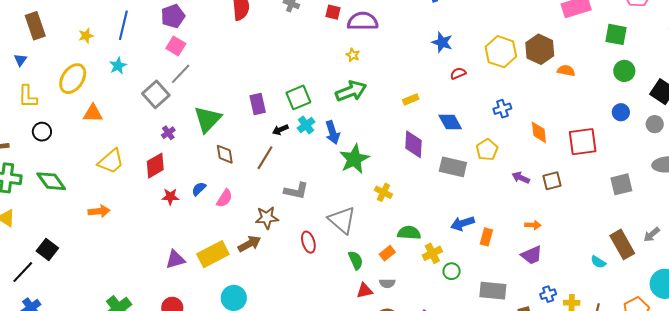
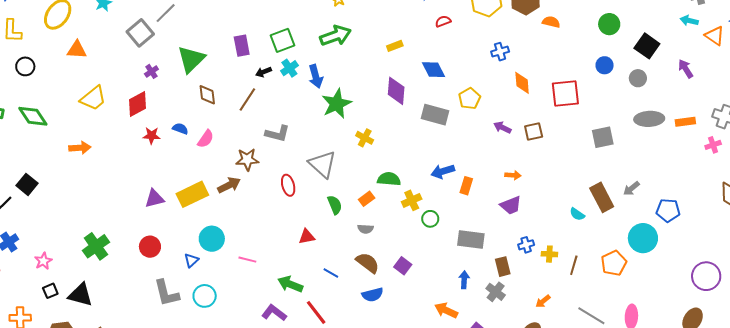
blue cross: (502, 109) -> (500, 52), moved
blue semicircle: (199, 189) -> (180, 129), turned 63
red triangle: (365, 291) -> (307, 237), moved

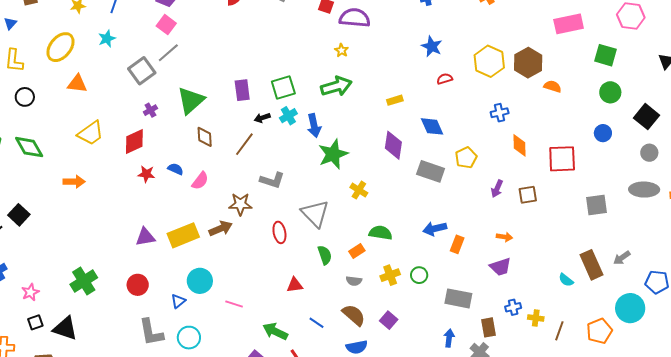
gray circle: (638, 78) -> (649, 153), moved
purple arrow: (502, 127) -> (497, 189), turned -96
yellow cross: (412, 200) -> (390, 275), moved

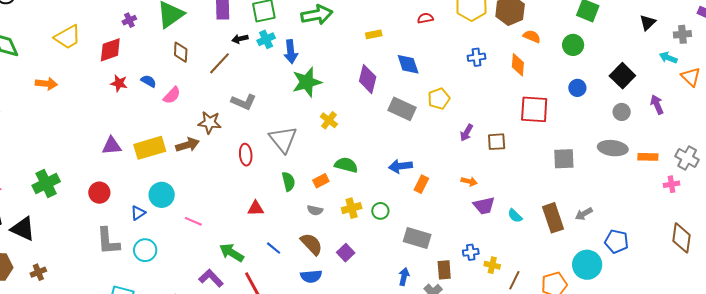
green circle: (610, 92) -> (573, 45), moved
orange diamond: (519, 145) -> (518, 65), moved
purple trapezoid: (500, 267) -> (484, 206), moved
cyan semicircle: (566, 280) -> (515, 216), moved

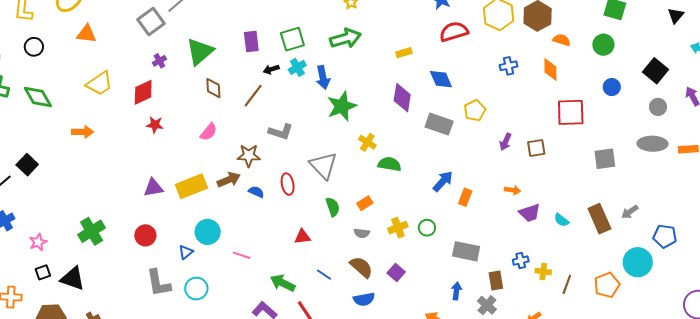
red semicircle: (425, 18) -> (454, 32), size x1.8
blue semicircle: (149, 81) -> (256, 192), moved
green semicircle: (346, 165) -> (389, 164), moved
blue arrow: (401, 166) -> (443, 181), turned 145

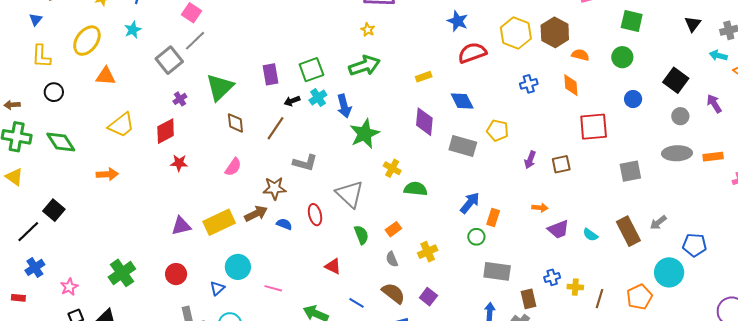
yellow pentagon: (475, 111) -> (498, 130), turned -30
green circle: (427, 228) -> (476, 237), moved
gray semicircle: (362, 233) -> (392, 259), turned 63
red triangle: (303, 237) -> (333, 266), turned 36

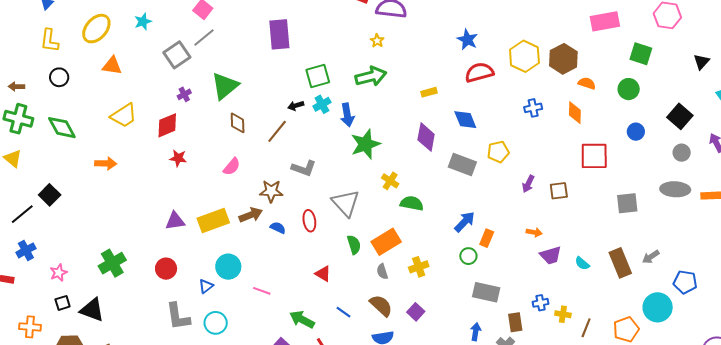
purple rectangle: (271, 74) -> (279, 34), moved, size x1.4
yellow pentagon: (498, 130) -> (498, 152), turned -30
orange rectangle: (393, 229) -> (386, 242), size x1.8

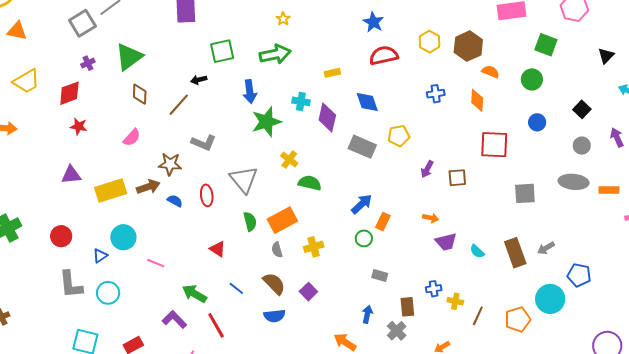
yellow hexagon: (524, 56) -> (430, 42), size x0.7
cyan cross: (322, 104) -> (301, 101), moved, turned 36
black square: (680, 116) -> (582, 109), size x0.7
purple triangle: (175, 221) -> (71, 175), moved
gray rectangle: (486, 292) -> (380, 275), size x0.6

